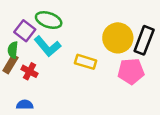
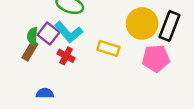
purple square: (25, 31) -> (49, 33), moved
red cross: (30, 71) -> (66, 56), moved

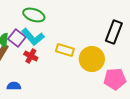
yellow circle: (142, 23) -> (92, 59), moved
pink pentagon: (156, 58) -> (115, 79), moved

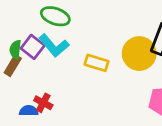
red cross: (31, 56) -> (43, 103), moved
yellow circle: (92, 59) -> (139, 54), moved

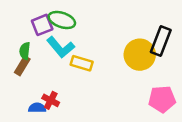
purple square: (33, 47) -> (42, 25), moved, turned 30
yellow rectangle: (97, 63) -> (82, 63), moved

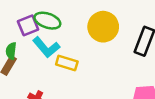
yellow circle: (140, 55) -> (103, 27), moved

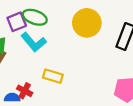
yellow rectangle: (67, 63) -> (53, 76), moved

